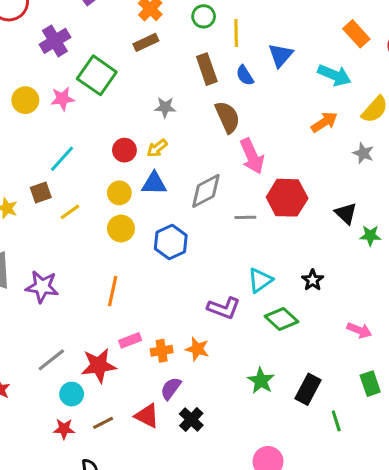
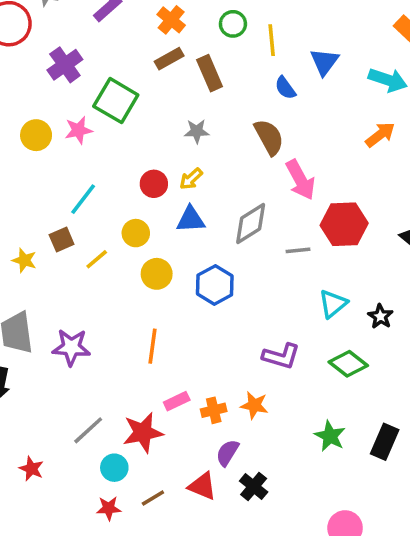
brown rectangle: (207, 69) -> (210, 73), moved
yellow circle: (119, 193) -> (136, 233), moved
cyan triangle: (260, 280) -> (333, 304), moved

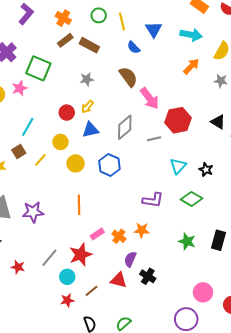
brown rectangle: (210, 73) -> (89, 45), turned -30
orange cross: (214, 410) -> (119, 236), turned -32
red star: (31, 469) -> (18, 267), moved

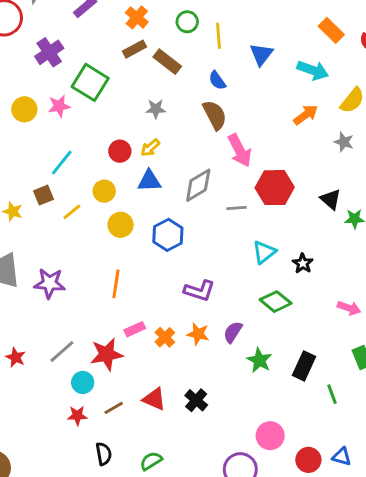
blue semicircle: (134, 47) -> (217, 80), moved
purple L-shape: (153, 200) -> (199, 291), moved
purple semicircle: (130, 259) -> (233, 332), moved

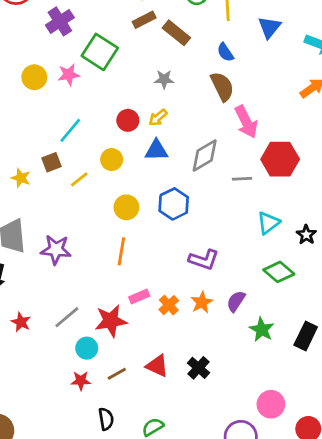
yellow circle: (121, 225) -> (126, 207), moved
orange star: (198, 334) -> (202, 302), turned 30

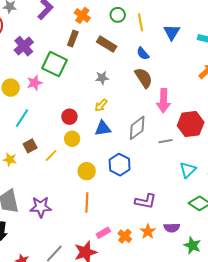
brown rectangle: (144, 20) -> (73, 38), moved, turned -35
red circle: (128, 120) -> (69, 117), moved
pink arrow: (246, 122) -> (164, 101), turned 35
cyan line: (70, 130) -> (22, 118), moved
purple semicircle: (236, 301) -> (172, 228), turned -119

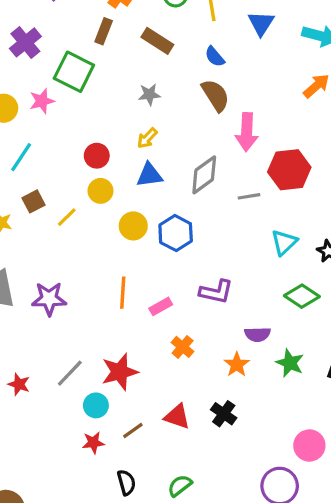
yellow circle: (87, 171) -> (133, 226), moved
orange star: (148, 231) -> (237, 365), moved
pink rectangle: (103, 233) -> (161, 306), moved

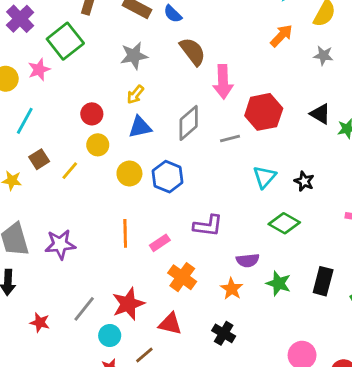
blue semicircle: (215, 57) -> (173, 14), moved
green square: (74, 72) -> (65, 41), turned 30
gray star: (149, 94) -> (134, 56), size x1.4
orange cross: (183, 347) -> (182, 277), size x1.4
red triangle: (177, 417) -> (170, 324), moved

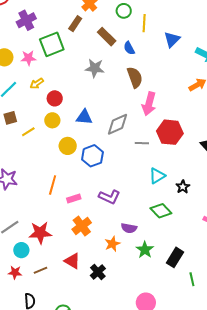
yellow arrow: (135, 95) -> (37, 84), moved
red triangle: (170, 324) -> (72, 261), moved

